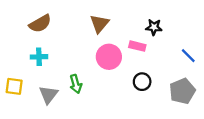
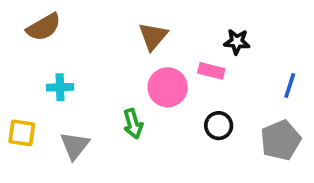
brown semicircle: (40, 24) -> (44, 27), moved
blue line: (188, 56) -> (290, 85), turned 63
green arrow: (76, 84) -> (133, 124), moved

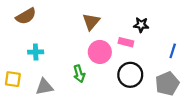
black circle: (219, 126) -> (130, 75), size x1.5
gray triangle: (75, 146) -> (44, 87), turned 42

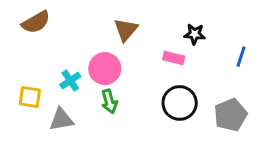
blue line: (173, 51) -> (241, 57), moved
cyan cross: (36, 52) -> (70, 81), moved, turned -32
pink circle: (100, 52) -> (105, 69), moved
yellow square: (13, 79) -> (30, 97), moved

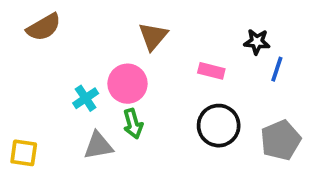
black star: (195, 34) -> (257, 42), moved
blue line: (241, 57) -> (277, 69), moved
yellow square: (30, 97) -> (24, 153), moved
gray triangle: (61, 119) -> (98, 146), moved

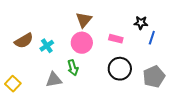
brown semicircle: (44, 27) -> (24, 41), moved
pink circle: (128, 84) -> (82, 43), moved
cyan cross: (86, 98) -> (47, 46), moved
yellow square: (24, 153) -> (13, 84), turned 35

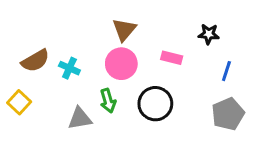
blue line: (152, 38) -> (226, 71), moved
cyan cross: (47, 46) -> (69, 68), turned -32
black circle: (120, 69) -> (155, 104), moved
yellow square: (13, 84) -> (19, 102), moved

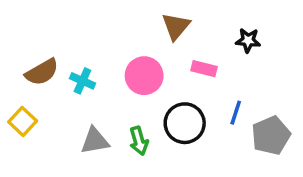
brown triangle: (124, 30) -> (176, 26), moved
blue line: (226, 71) -> (236, 113), moved
green arrow: (108, 101) -> (139, 141), moved

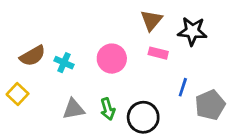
brown triangle: (176, 26) -> (151, 20), moved
black star: (248, 40) -> (192, 31), size x1.5
black circle: (185, 123) -> (143, 117), moved

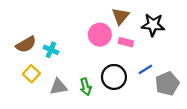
pink circle: (112, 59) -> (100, 35), moved
blue line: (183, 87) -> (145, 69), turned 40
yellow square: (18, 94) -> (31, 74), moved
black circle: (143, 117) -> (114, 77), moved

